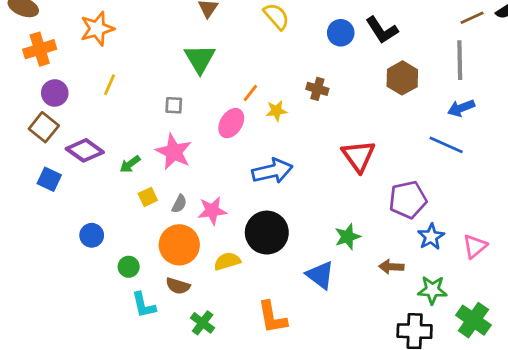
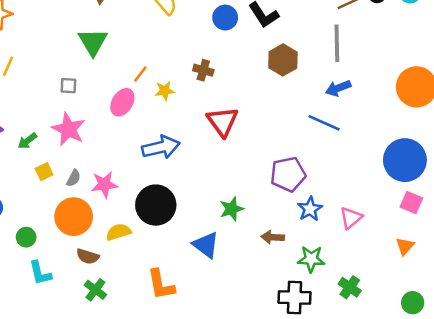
red triangle: (358, 156) -> (223, 122), moved
brown semicircle: (178, 286) -> (88, 256), moved
green cross: (473, 320) -> (350, 287), size x0.7

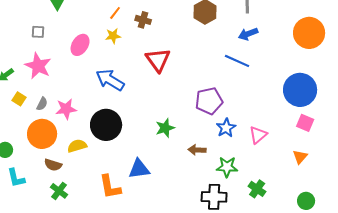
orange line: (140, 74) -> (115, 13), moved
blue arrow: (161, 147) -> (110, 80), turned -136
yellow square: (44, 172) -> (19, 99), turned -32
blue triangle: (206, 245) -> (139, 169), moved, turned -45

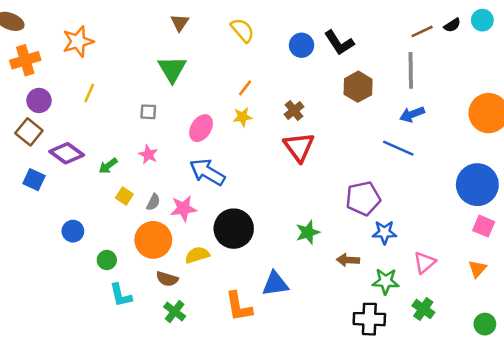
brown cross: (143, 20) -> (294, 111), moved, turned 35
pink star: (38, 66) -> (148, 154), size x0.6
blue arrow: (110, 80) -> (207, 172), moved
blue star: (226, 128) -> (384, 232), turned 30
pink triangle: (258, 135) -> (425, 263), moved

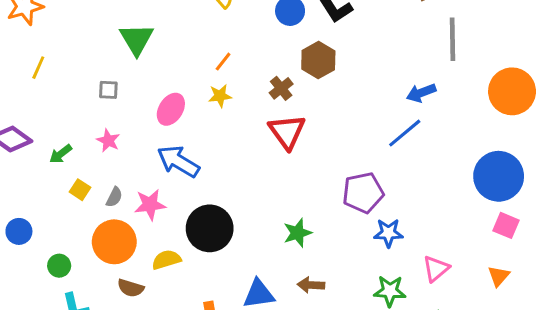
gray line: (411, 70) -> (452, 39), moved
brown hexagon: (358, 87) -> (318, 60), moved
blue line: (398, 148) -> (405, 133), turned -64
brown arrow: (348, 260) -> (311, 285), moved

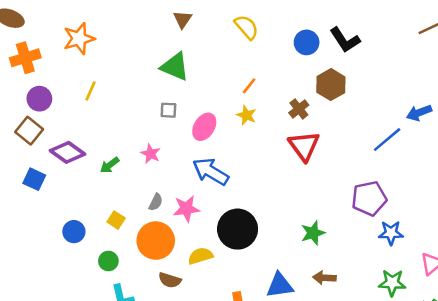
green triangle: (137, 39) -> (175, 67), turned -36
gray square: (108, 90) -> (168, 110), moved
yellow star: (220, 96) -> (246, 115), turned 30
blue line: (405, 133) -> (387, 140), moved
yellow square: (80, 190) -> (116, 220), moved

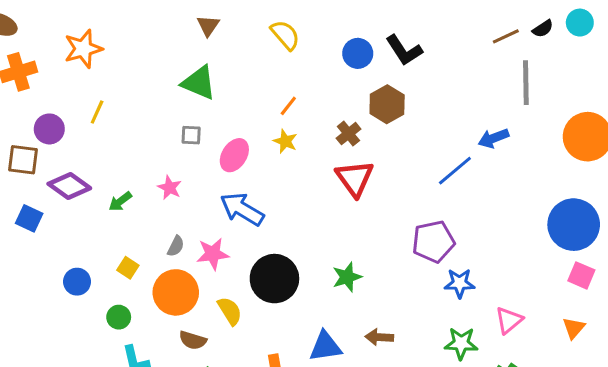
purple circle: (39, 99) -> (49, 129), moved
brown square: (29, 131) -> (23, 160), turned -32
green star: (313, 233) -> (347, 277), moved
yellow semicircle: (200, 256) -> (230, 311), turned 75

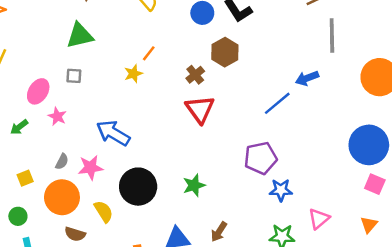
green triangle: (199, 83) -> (80, 35), turned -36
yellow star: (285, 141) -> (133, 74), moved, turned 30
pink ellipse: (234, 155) -> (38, 91), moved
yellow square: (128, 268) -> (25, 178), turned 35
brown arrow: (379, 337) -> (219, 232), turned -60

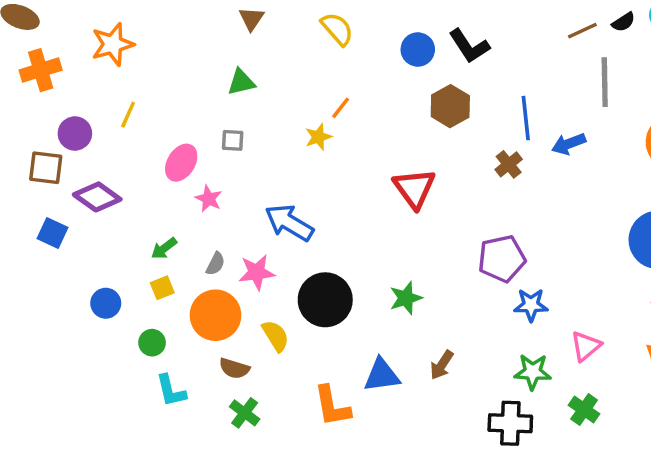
green triangle: (80, 35) -> (241, 82), size x0.7
brown cross: (195, 75) -> (509, 164), moved
blue line: (277, 103) -> (526, 118), moved, turned -56
green arrow: (19, 127) -> (164, 248), moved

